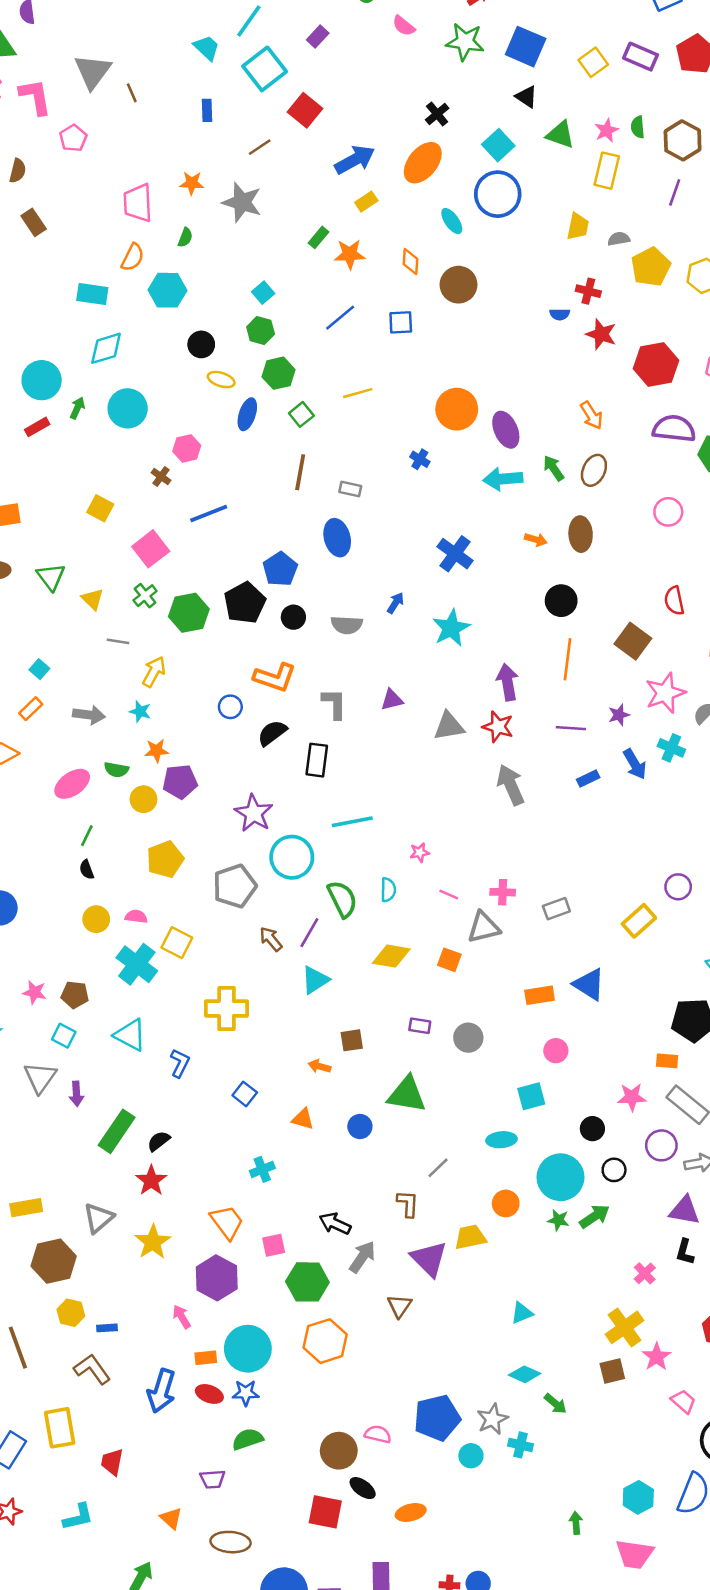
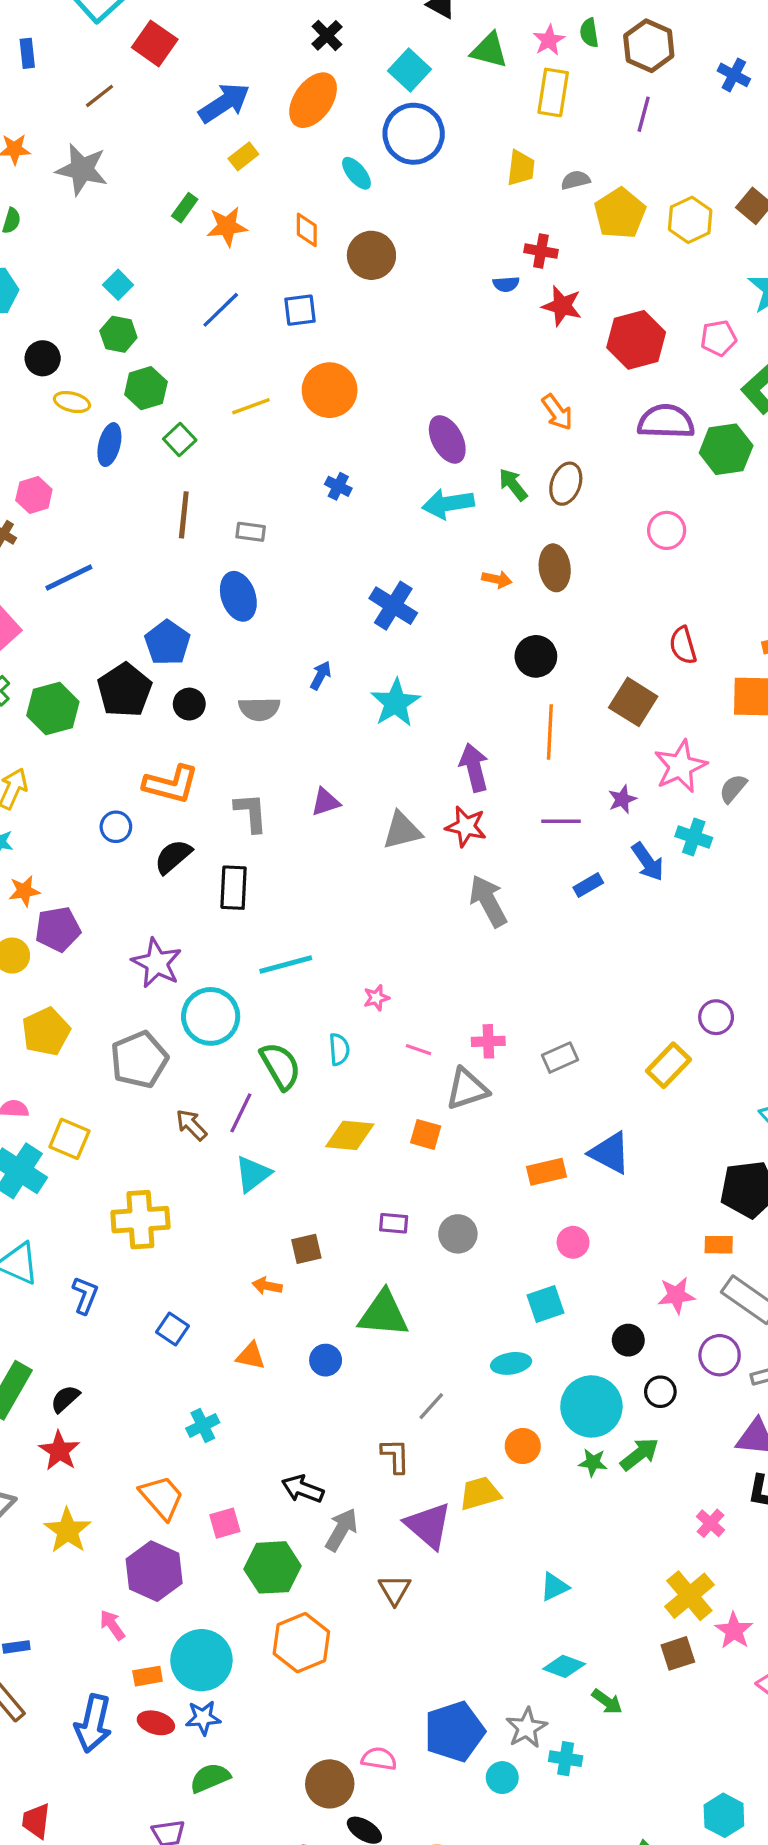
orange circle: (457, 409) -> (330, 390), moved

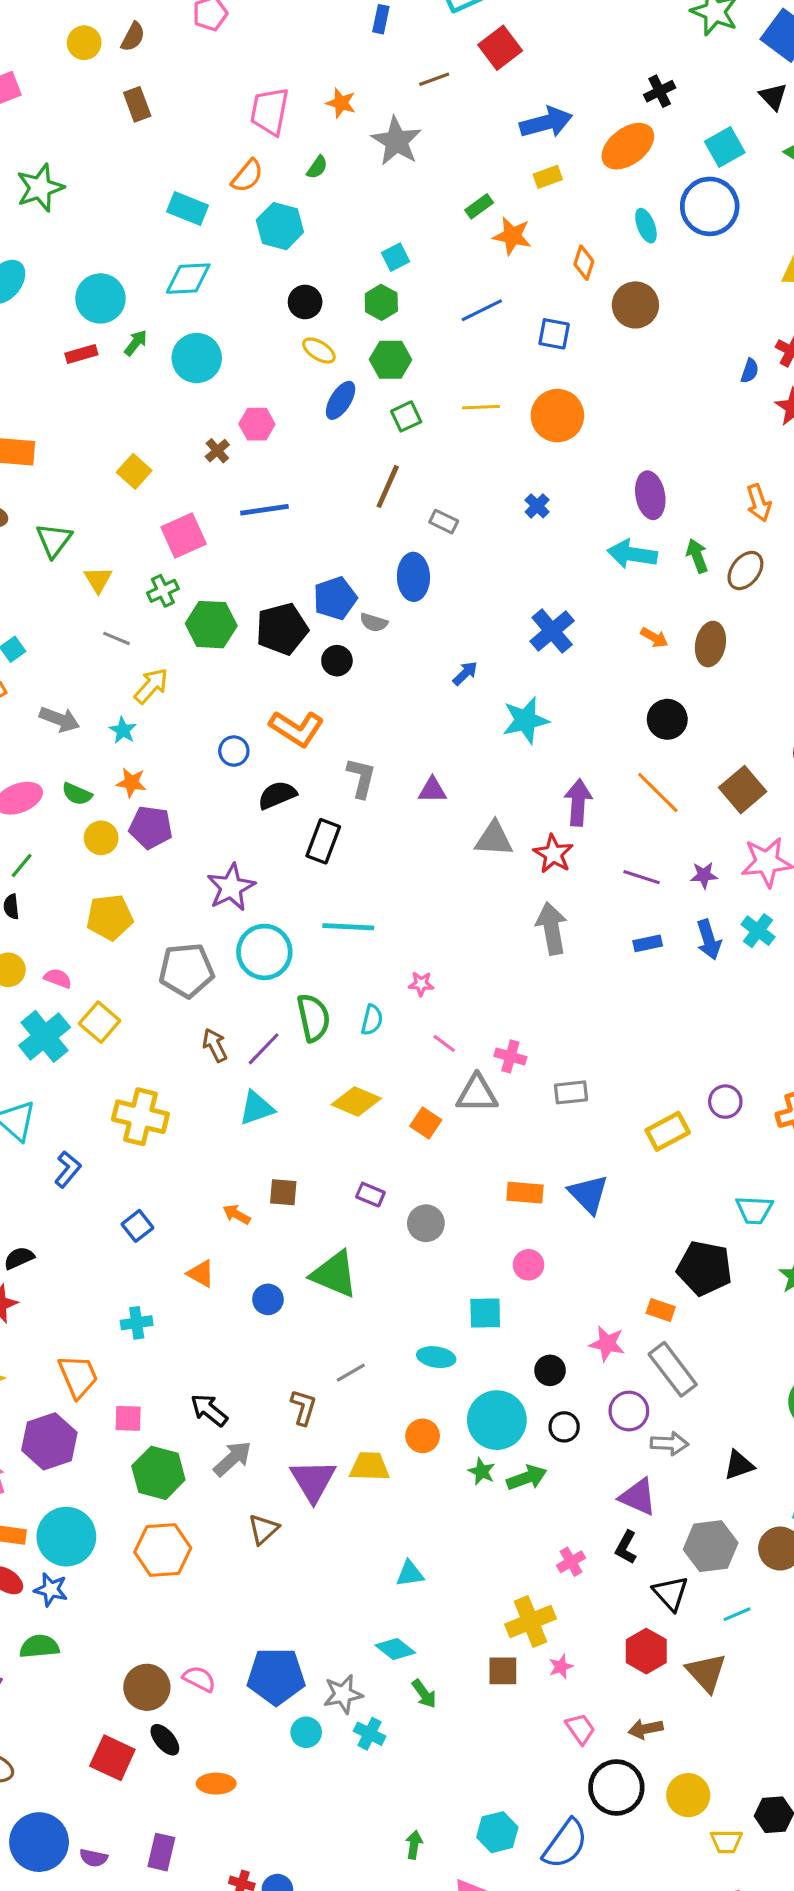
blue semicircle: (506, 284) -> (750, 371), turned -85
gray semicircle: (259, 709) -> (374, 622), moved, size x0.7
orange line: (550, 732) -> (658, 792), turned -66
pink star: (734, 1631) -> (561, 1667), size x0.7

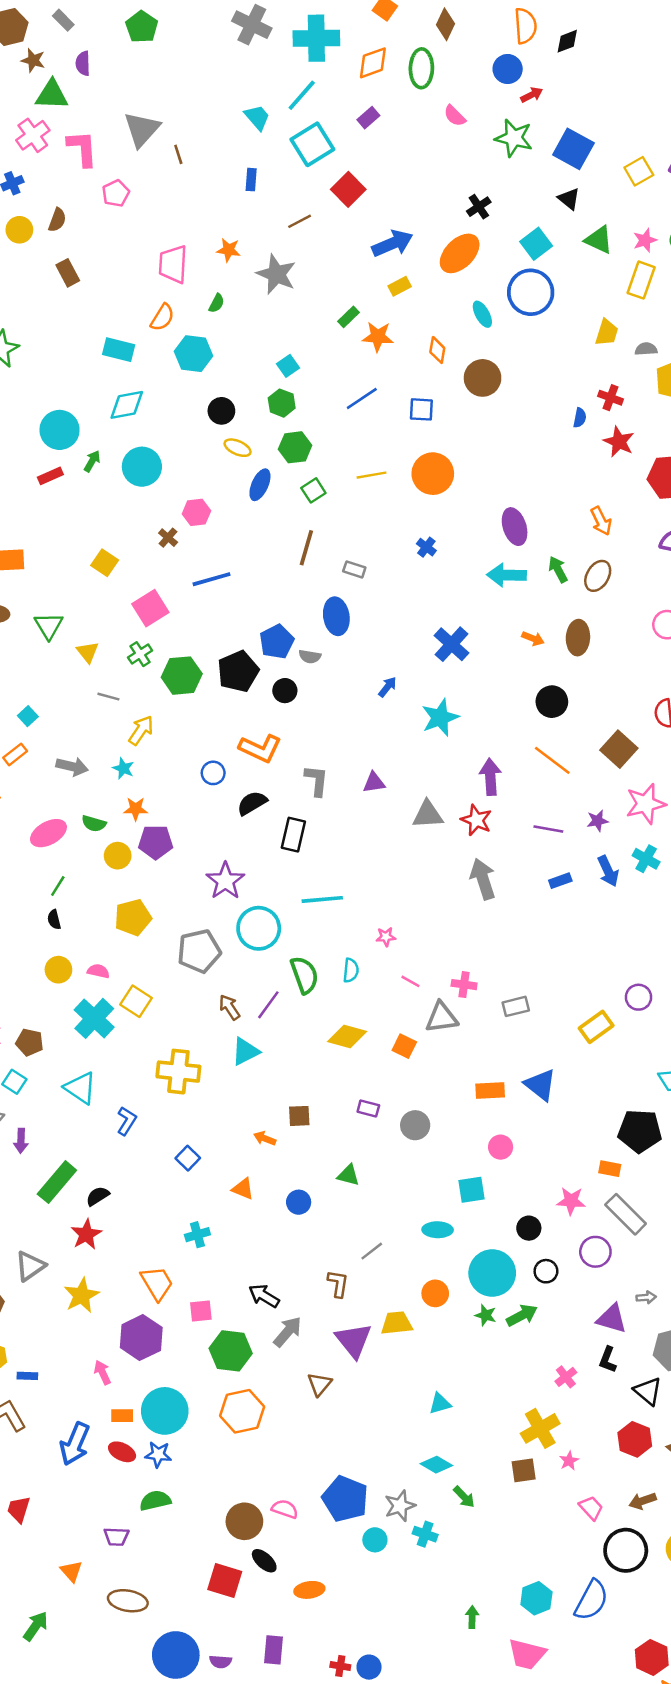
cyan triangle: (256, 1108) -> (245, 1052), moved
green triangle: (334, 1274) -> (348, 1175), size x0.6
gray arrow: (669, 1443) -> (646, 1297), moved, size x0.7
blue pentagon: (276, 1676) -> (345, 1499), turned 30

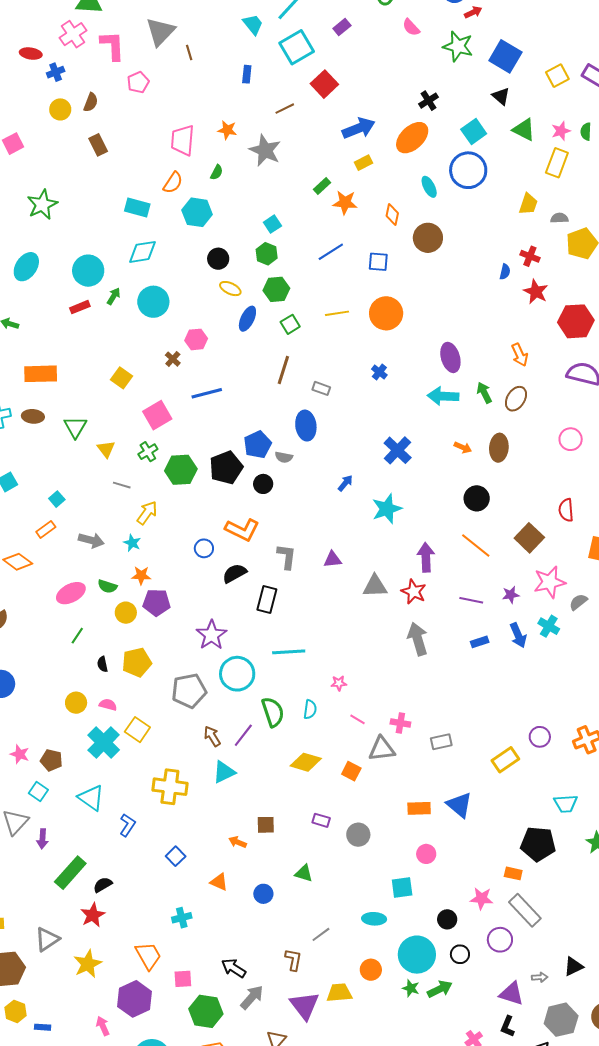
black semicircle: (54, 920) -> (102, 664), moved

